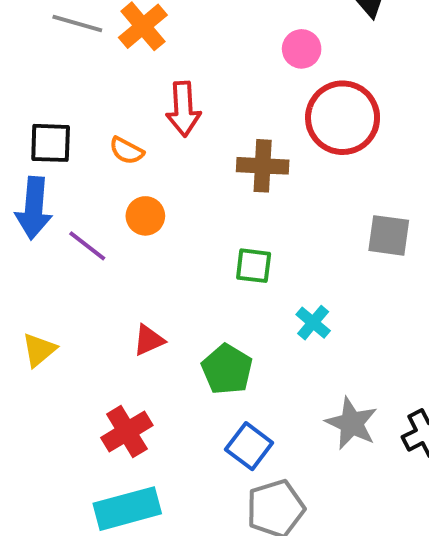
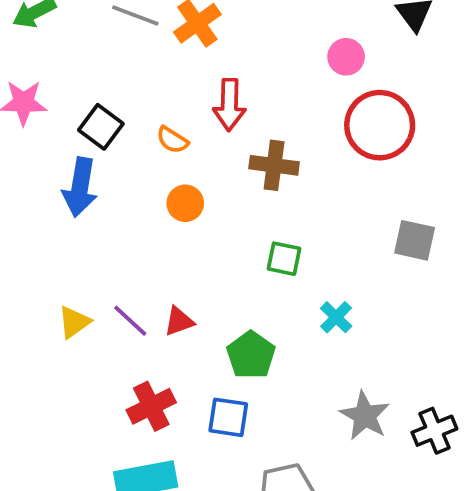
black square: (51, 143) -> (101, 127), turned 30
brown cross: (263, 166) -> (274, 165), moved
purple line: (87, 246) -> (130, 321), moved
blue square: (249, 446) -> (228, 417), moved, turned -33

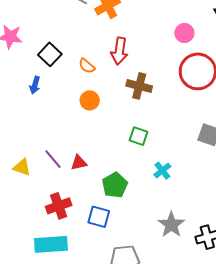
blue arrow: (80, 187) -> (35, 85), size x0.6
yellow triangle: (74, 322) -> (22, 167), moved, turned 48

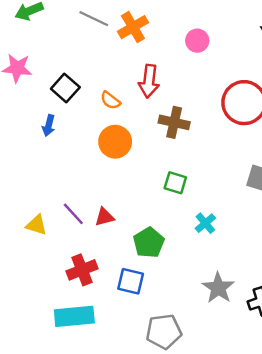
pink circle: (184, 33) -> (197, 41), moved
orange circle: (90, 100) -> (115, 142), size x1.4

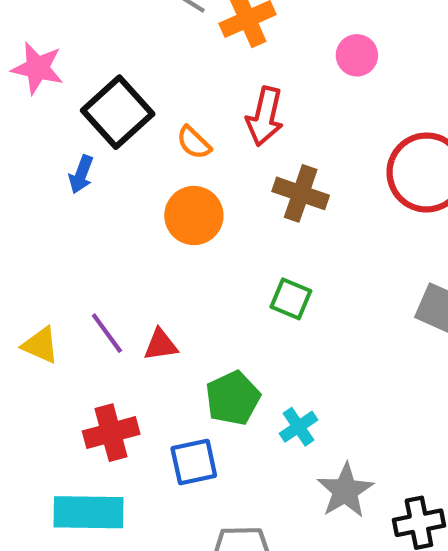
black square: (65, 88) -> (118, 112), size x1.4
cyan cross: (205, 223) -> (299, 427), moved
blue square: (131, 281) -> (194, 462), turned -32

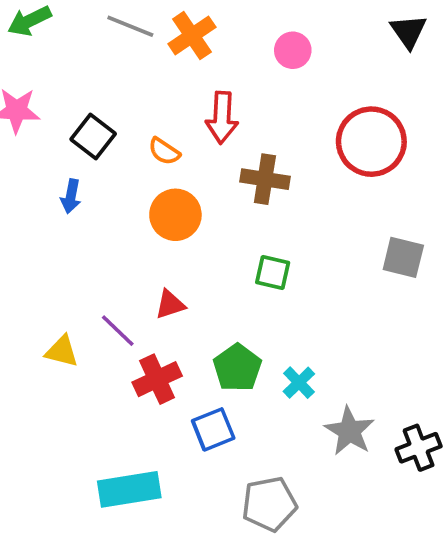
black square: (118, 112) -> (93, 136), size x0.7
red triangle: (161, 345) -> (170, 304), moved
red cross: (111, 433) -> (157, 379), moved

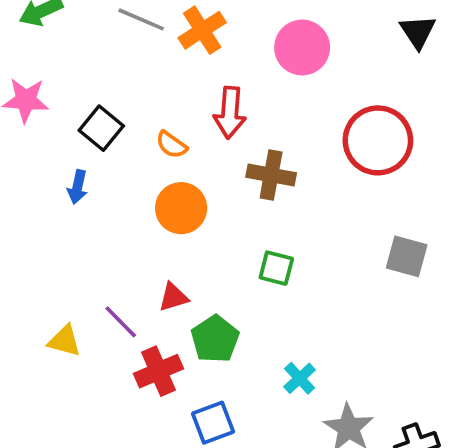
pink circle: (293, 50) -> (302, 47), size x1.5
green pentagon: (237, 368) -> (215, 339), moved

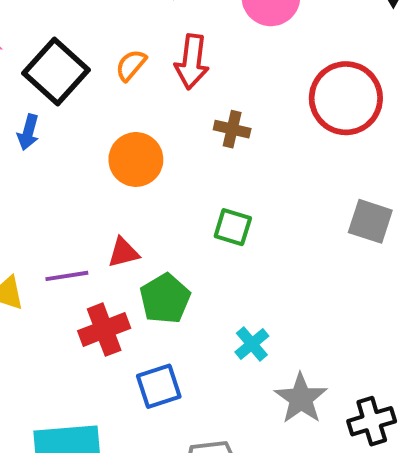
black square: (101, 128) -> (56, 72), size x1.4
orange semicircle: (171, 145) -> (131, 65), moved, turned 92
brown cross: (271, 175) -> (232, 129), size x0.7
purple line: (121, 322) -> (67, 276), turned -57

